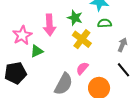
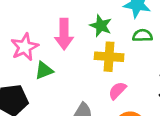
yellow cross: (82, 39) -> (109, 57), turned -36
pink semicircle: (82, 68) -> (117, 91), moved

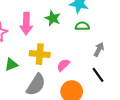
yellow cross: (109, 57) -> (40, 54), moved
green triangle: (44, 70) -> (11, 64), moved

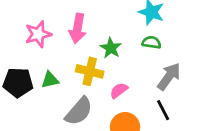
green star: (53, 18) -> (111, 48), moved
gray arrow: (99, 49) -> (169, 76), size x1.5

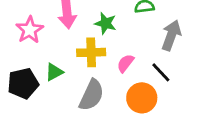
black line: (163, 110) -> (161, 72), moved

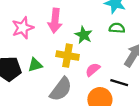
black line: (161, 72) -> (119, 83), turned -42

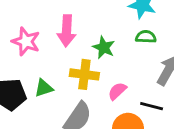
pink star: (23, 28) -> (26, 41), turned -30

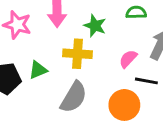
pink semicircle: (117, 91) -> (128, 59), moved

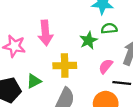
green star: (95, 26) -> (88, 40), moved, turned 30

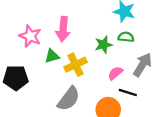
yellow cross: (65, 66) -> (76, 65), turned -35
green triangle: (34, 81) -> (52, 56), moved

